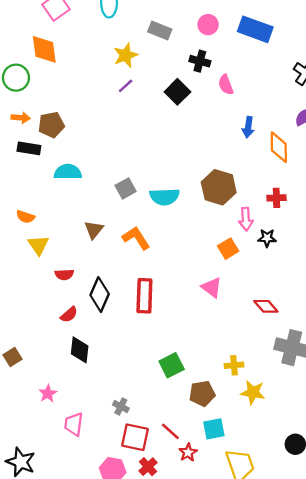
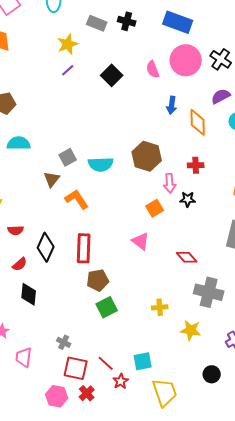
pink circle: (208, 25) -> (186, 60), moved, size x1.8
black cross: (200, 61) -> (127, 21), moved
brown triangle: (94, 230) -> (52, 179), moved
yellow star: (253, 392) -> (191, 330), moved
brown pentagon: (202, 394) -> (98, 280), moved

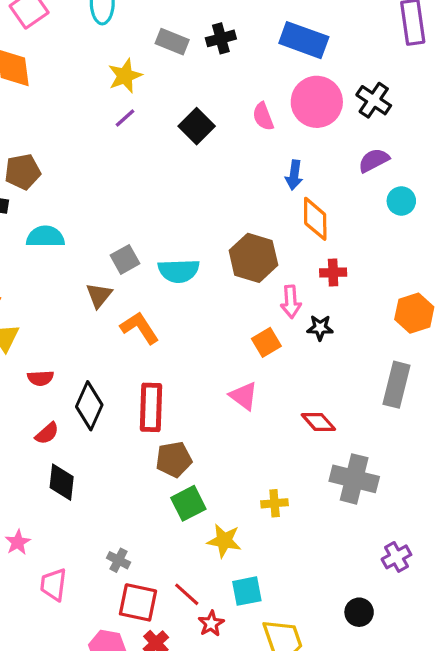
black cross: (127, 21) -> (221, 38), turned -30
orange diamond: (198, 122) -> (315, 219), moved
yellow star: (191, 330) -> (224, 541), moved

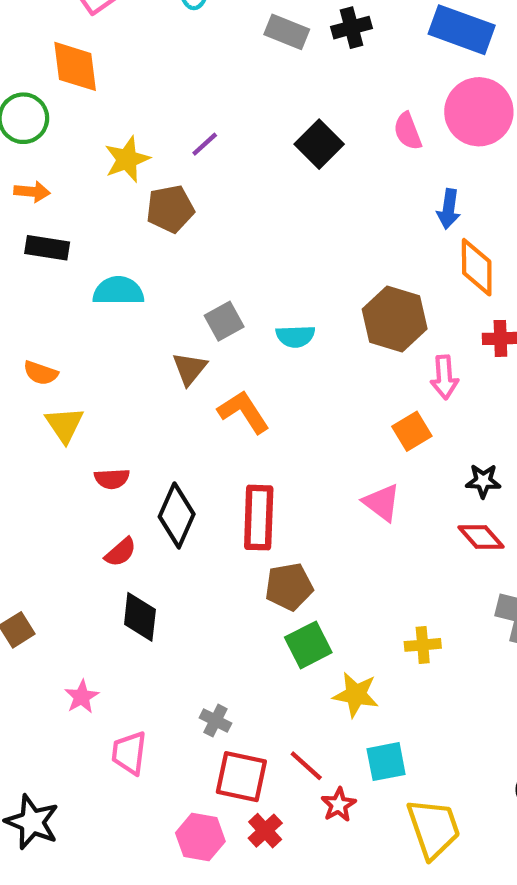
yellow star: (125, 76) -> (127, 159), moved
purple line: (125, 118) -> (205, 144), moved
brown pentagon: (23, 172) -> (170, 209), moved
cyan semicircle: (179, 271) -> (295, 336), size x0.7
black star: (320, 328) -> (483, 481), moved

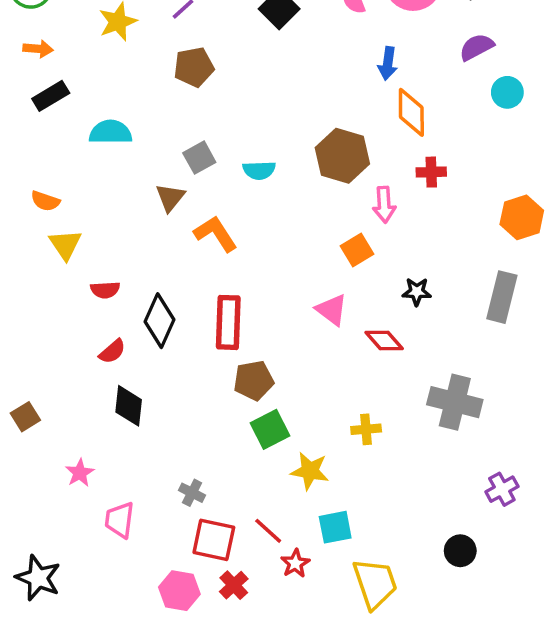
brown pentagon: (170, 209) -> (194, 67), moved
black rectangle: (47, 248) -> (51, 96), turned -40
red diamond: (481, 537) -> (384, 341), moved

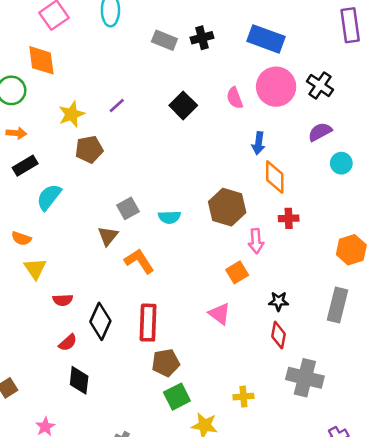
brown pentagon: (194, 67) -> (89, 149), moved
cyan semicircle: (111, 132) -> (49, 197), moved, turned -52
red diamond: (384, 341) -> (279, 335), moved, turned 52

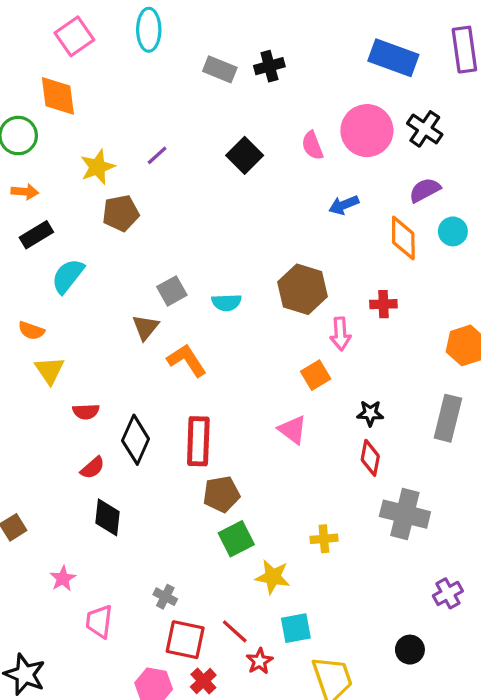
blue rectangle: (266, 39) -> (393, 58), moved
blue arrow: (258, 143) -> (344, 205), turned 60
orange diamond: (275, 177) -> (403, 238), moved

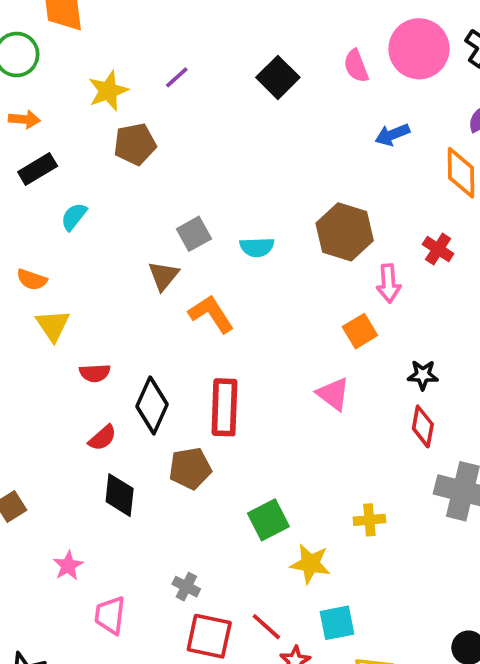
cyan semicircle: (68, 276) -> (74, 217), size x0.7
red cross: (383, 304) -> (438, 249), turned 35
brown pentagon: (221, 494) -> (190, 468), moved

